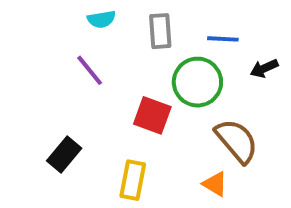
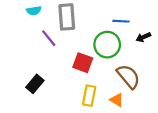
cyan semicircle: (101, 19) -> (34, 11), moved
gray rectangle: (160, 31) -> (67, 17), moved, size x1.4
yellow rectangle: (133, 180) -> (89, 96), moved

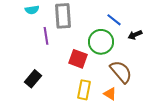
blue line: (121, 21) -> (114, 20), turned 35
purple line: (49, 38) -> (46, 36), turned 30

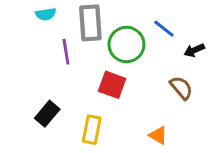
green circle: (101, 42) -> (126, 44), moved
brown semicircle: (121, 72) -> (181, 88), moved, size x0.7
yellow rectangle: (84, 90) -> (92, 130), moved

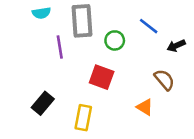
green circle: (126, 44) -> (115, 40), size x0.6
orange triangle: (158, 135) -> (145, 107), moved

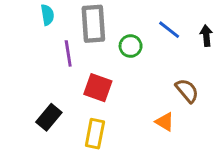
cyan semicircle: (41, 13) -> (47, 15), turned -90
black arrow: (176, 46) -> (206, 36), moved, turned 108
red square: (102, 77) -> (98, 88), moved

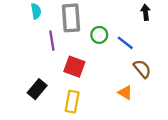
blue line: (169, 30) -> (125, 43), moved
black arrow: (206, 36) -> (146, 12), moved

